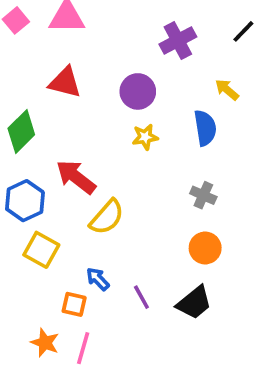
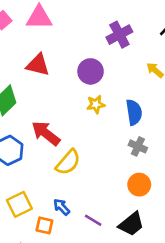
blue semicircle: (205, 128) -> (134, 112), moved
yellow square: (41, 250) -> (19, 204), moved, turned 35
purple line: (141, 297) -> (93, 220), turned -30

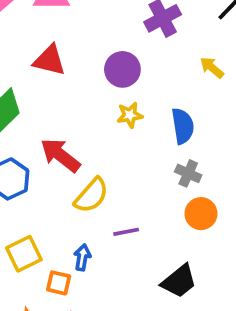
orange circle: (139, 185) -> (201, 214), moved
blue arrow: (62, 207) -> (82, 257), turned 54
purple line: (93, 220) -> (126, 232), moved, turned -42

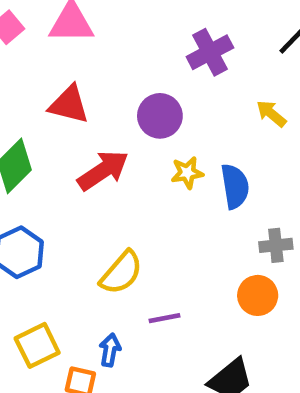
yellow star: (130, 115) -> (187, 173), moved
red arrow: (60, 155) -> (103, 170), moved, turned 108
gray cross: (188, 173) -> (276, 245), moved, turned -30

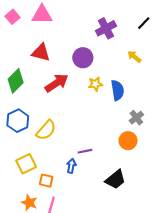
gray cross: (276, 245) -> (136, 118), turned -32
yellow semicircle: (121, 273) -> (46, 130), moved
blue arrow: (110, 350) -> (71, 166), moved

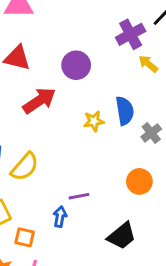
purple cross: (106, 28) -> (131, 34), moved
yellow star: (95, 84) -> (94, 121), moved
gray cross: (136, 118) -> (151, 133), moved

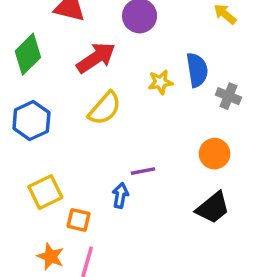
gray cross: (151, 133) -> (228, 96), turned -30
yellow semicircle: (25, 167) -> (105, 108), moved
black trapezoid: (122, 236) -> (213, 208), moved

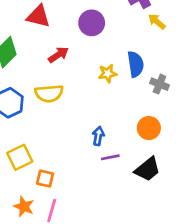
red arrow: (96, 58) -> (58, 55), size x0.7
yellow semicircle: (105, 108) -> (49, 93), moved, turned 44
purple line: (143, 171) -> (110, 157), moved
blue arrow: (120, 196) -> (98, 136), moved

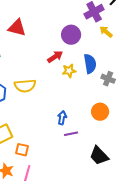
purple circle: (92, 23) -> (71, 35), moved
red arrow: (58, 55) -> (55, 57), moved
black trapezoid: (148, 169) -> (99, 156), moved, turned 85

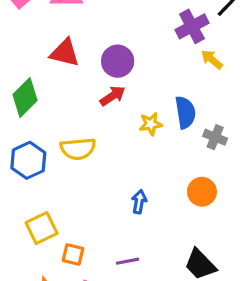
purple circle: (71, 35) -> (118, 61), moved
red arrow: (55, 57) -> (113, 96), moved
purple line: (71, 134) -> (128, 261), moved

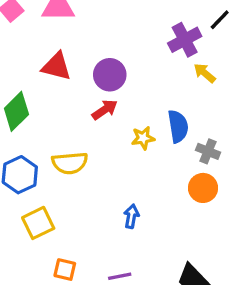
orange circle: (202, 192) -> (203, 188), moved
yellow square: (42, 228) -> (38, 223), moved

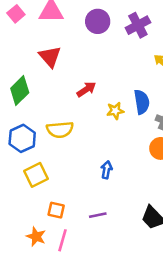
purple cross: (185, 40) -> (138, 25), moved
red triangle: (56, 66) -> (50, 57), turned 35
purple circle: (110, 75) -> (98, 21), moved

